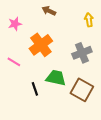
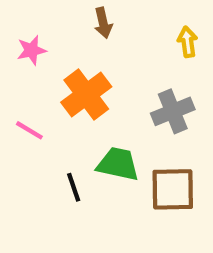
brown arrow: (49, 11) -> (103, 23), turned -128
brown square: (82, 90) -> (173, 189), turned -30

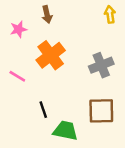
brown arrow: (103, 23) -> (47, 14), moved
yellow arrow: (187, 42) -> (110, 14), moved
green trapezoid: (118, 164) -> (65, 131), moved

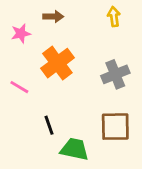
brown arrow: (47, 14) -> (53, 17), turned -77
yellow arrow: (110, 14) -> (114, 17), moved

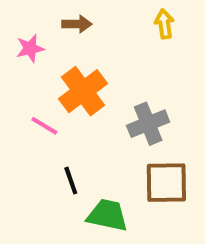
gray cross: (115, 74) -> (148, 124), moved
pink line: (19, 87) -> (44, 126), moved

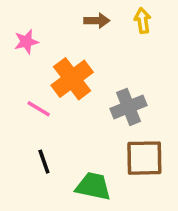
brown arrow: (77, 24) -> (97, 21), moved
black line: (71, 181) -> (44, 162), moved

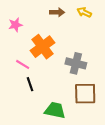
yellow arrow: (143, 21) -> (84, 12), turned -56
gray cross: (128, 107) -> (76, 63), turned 36
black line: (44, 162) -> (30, 84), moved

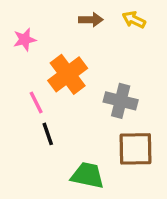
pink line: (23, 64) -> (36, 103), turned 32

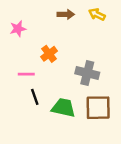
orange cross: (68, 74) -> (49, 54), size x0.6
pink line: (36, 103) -> (26, 74), turned -63
green trapezoid: (87, 175) -> (63, 108), moved

